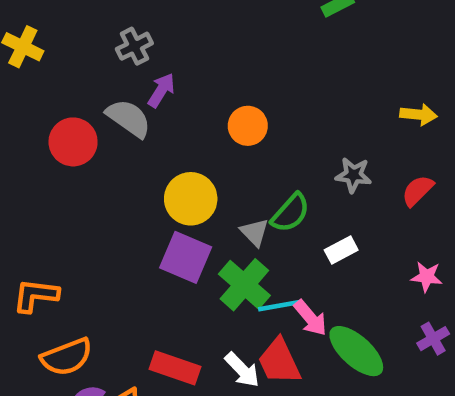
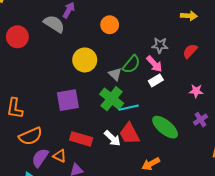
red circle: (73, 142) -> (17, 37), moved
purple square: (186, 257) -> (68, 100), moved, turned -30
orange L-shape: (36, 295) -> (15, 108), turned -85
pink arrow: (310, 318) -> (154, 64), moved

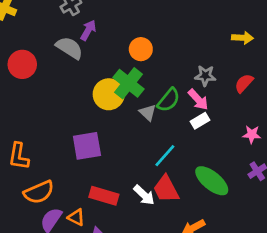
green cross: (112, 99) -> (128, 83), moved
cyan line: (129, 108) -> (165, 156), turned -36

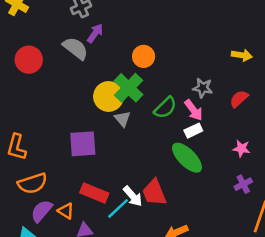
gray triangle: (148, 113) -> (122, 119), moved
cyan line: (165, 156) -> (118, 208), moved
green ellipse: (212, 181) -> (187, 158), moved

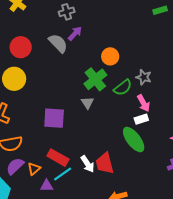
gray star: (203, 88) -> (144, 77), moved
yellow circle: (109, 96) -> (14, 79), moved
green semicircle: (165, 108) -> (123, 88), moved
cyan line: (118, 208) -> (63, 174), moved
orange triangle: (66, 211) -> (34, 169), turned 40

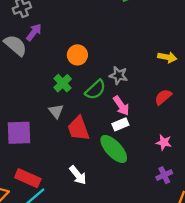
green cross: (95, 79) -> (63, 83), size x0.7
red trapezoid: (105, 163) -> (78, 128), moved
white arrow: (88, 164) -> (78, 175), moved

